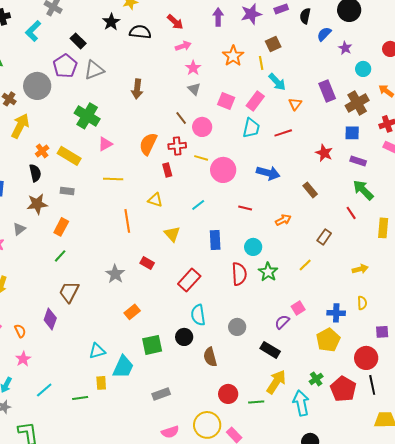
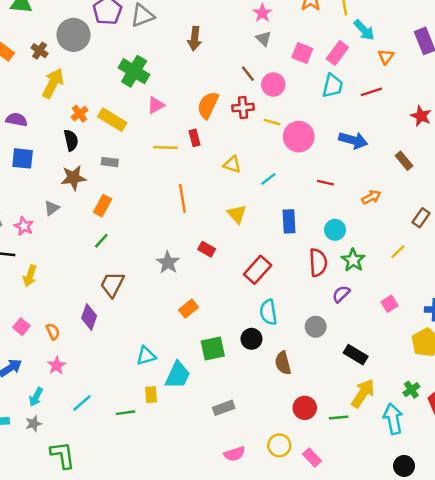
red rectangle: (167, 170) -> (195, 138), moved
yellow triangle: (155, 200) -> (232, 164), moved
purple semicircle: (282, 322) -> (341, 294), moved
yellow circle: (207, 425) -> (279, 445), size x0.7

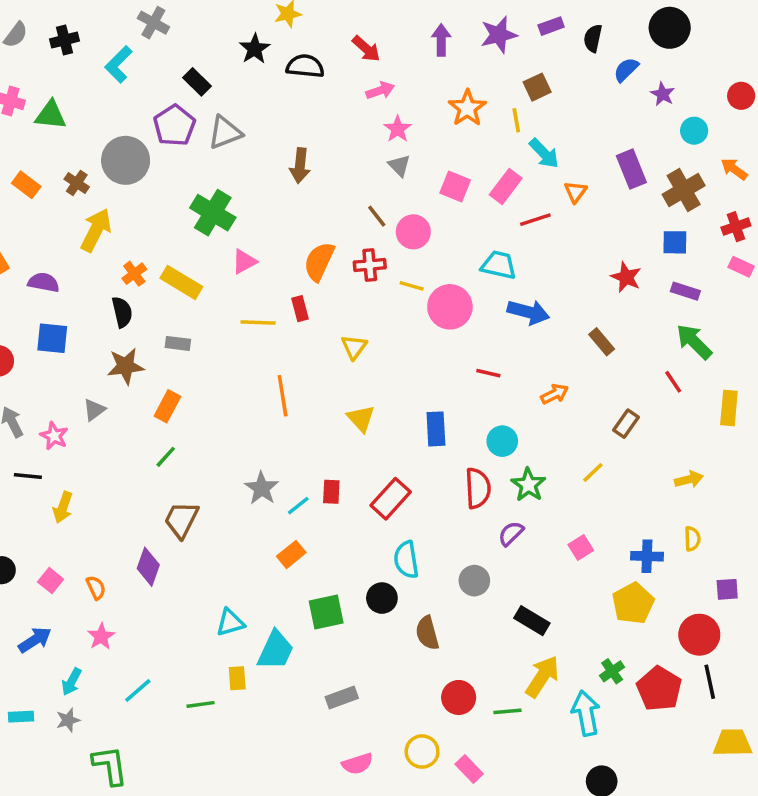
cyan trapezoid: (333, 86) -> (499, 265), moved, turned -90
red line: (371, 92) -> (535, 220), moved
yellow triangle: (232, 164) -> (354, 347), turned 48
cyan line: (268, 179) -> (298, 506), moved
red rectangle: (207, 249) -> (331, 492), moved, turned 63

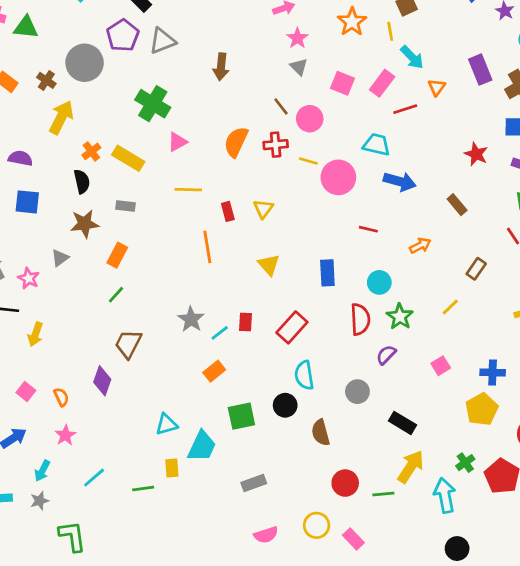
red rectangle: (300, 309) -> (228, 211), moved

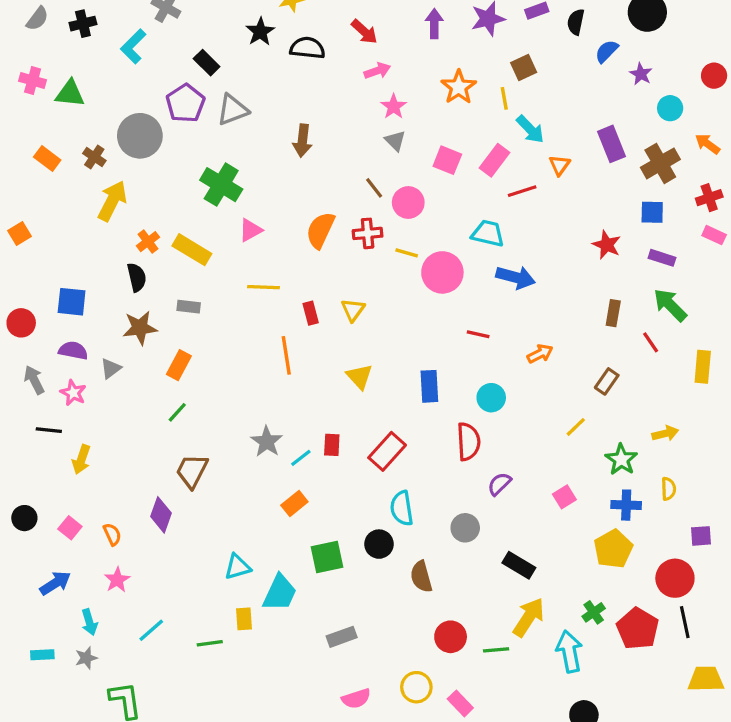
purple semicircle: (20, 158) -> (73, 351), moved
brown rectangle: (457, 205) -> (613, 313), moved, turned 50
green star: (400, 317) -> (621, 459), moved
cyan arrow: (42, 471) -> (89, 622), turned -45

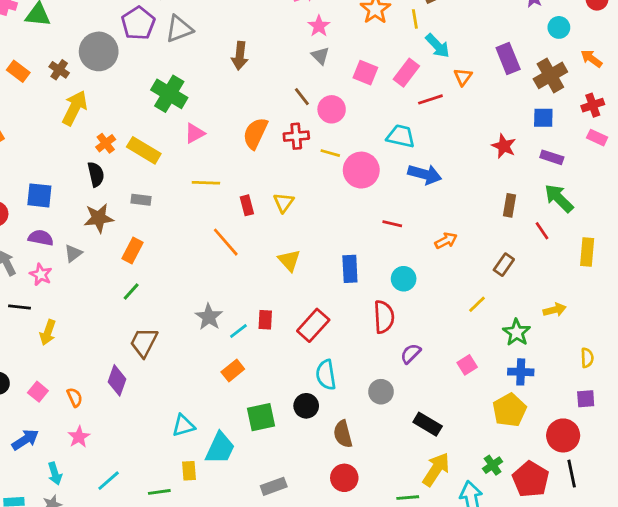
orange line: (286, 355) -> (226, 242), turned -32
yellow semicircle: (668, 489) -> (587, 358), moved
red circle: (451, 637) -> (344, 478), moved

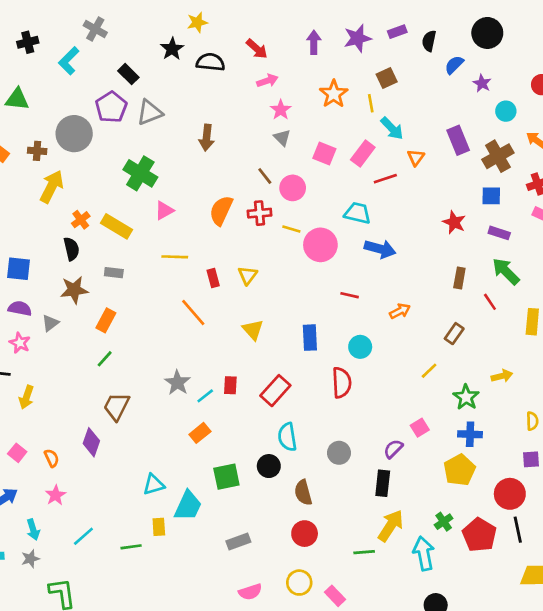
brown cross: (59, 70) -> (37, 151), turned -30
purple semicircle: (411, 354) -> (393, 449), moved
black rectangle: (428, 424) -> (383, 483), turned 65

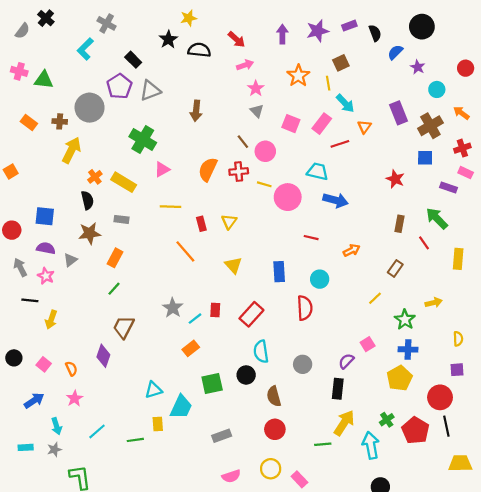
black semicircle: (429, 41) -> (375, 33), turned 147
black cross: (28, 42) -> (46, 18), moved, turned -35
purple rectangle: (499, 233) -> (449, 187), moved

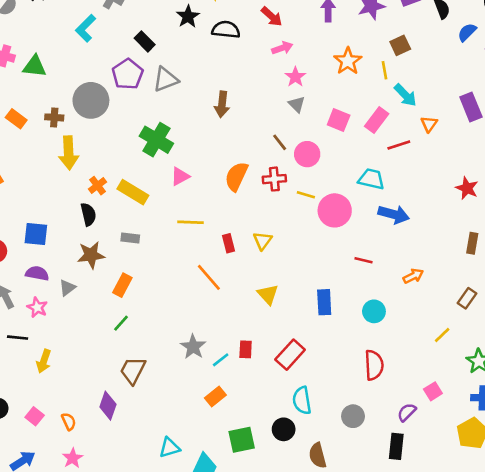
yellow arrow: (71, 150) -> (69, 153), turned 150
red semicircle: (305, 308) -> (374, 365), moved

